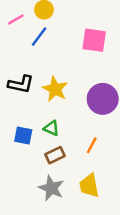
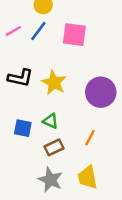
pink line: (16, 19) -> (13, 31), moved
pink square: (94, 40) -> (74, 35), moved

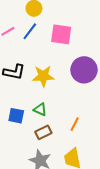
yellow star: (54, 83) -> (43, 76), turned -30
purple circle: (101, 92) -> (84, 70), moved

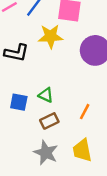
yellow star: (43, 76) -> (51, 36), moved

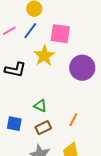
yellow star: (51, 36) -> (44, 56), turned -30
blue square: (19, 102) -> (14, 124), moved

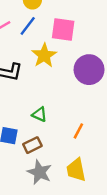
brown rectangle: (43, 128) -> (32, 145), moved

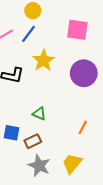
pink square: (63, 29) -> (77, 30), moved
orange line: (78, 131) -> (83, 127), moved
yellow trapezoid: (76, 170) -> (72, 163), turned 50

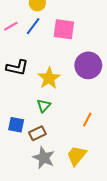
pink square: (77, 30) -> (64, 29), moved
yellow star: (43, 61) -> (49, 78), moved
green triangle: (39, 114) -> (44, 106), turned 48

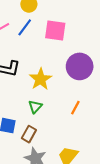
orange line: (87, 119) -> (75, 108), moved
brown rectangle: (37, 133) -> (29, 134), turned -35

